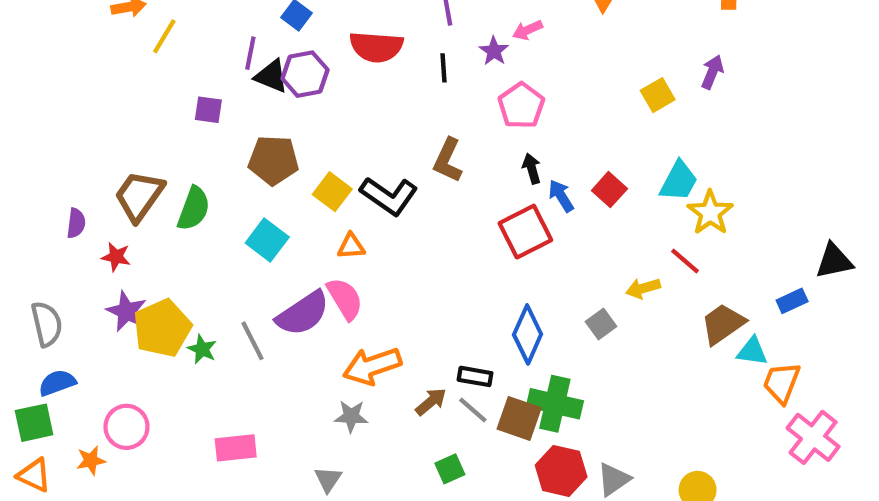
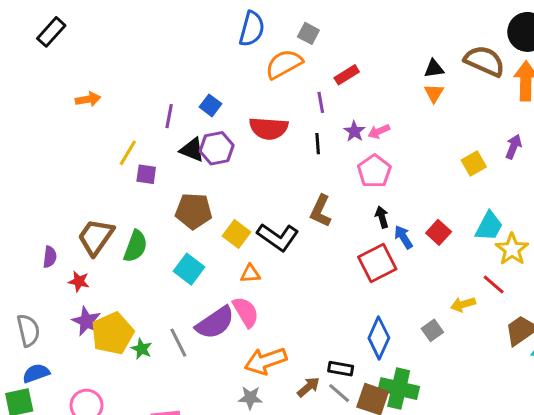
pink arrow: (528, 30) -> (379, 131), moved
yellow line: (164, 36) -> (128, 153), moved
purple line: (250, 53) -> (169, 116), moved

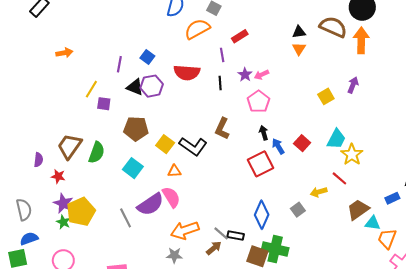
green star: (142, 349) -> (63, 222), moved
gray line: (339, 393) -> (221, 233), moved

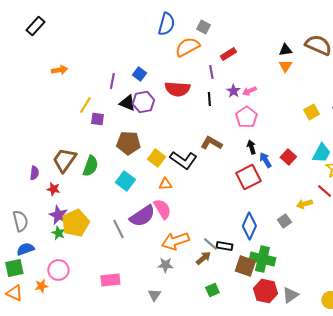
brown L-shape: (222, 129) -> (211, 143), turned 95

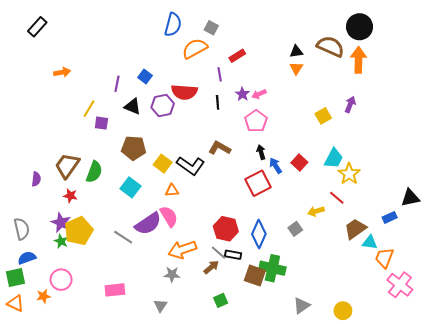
purple hexagon: (143, 102) -> (163, 106), moved
red star: (53, 189) -> (70, 196), moved
gray line: (118, 229) -> (123, 237), turned -30
red hexagon: (265, 291) -> (226, 229), moved

